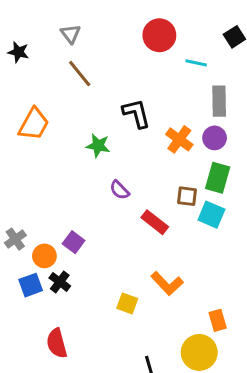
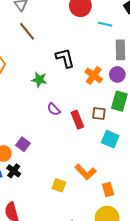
cyan square: (211, 215) -> (110, 139), moved
red rectangle: (155, 222) -> (77, 120), moved, turned 30
orange rectangle: (218, 320) -> (108, 189), moved

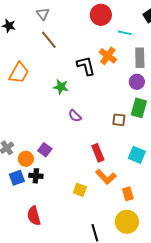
orange cross: (94, 75) -> (108, 56), moved
red rectangle: (77, 120) -> (98, 153), moved
cyan square: (110, 139) -> (137, 155), moved
black cross: (14, 171) -> (36, 176), turned -32

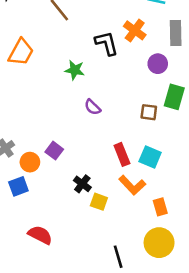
purple circle: (137, 82) -> (158, 64), moved
cyan square: (137, 155) -> (150, 157), moved
black cross: (36, 176) -> (82, 184), moved, turned 32
red semicircle: (34, 216) -> (40, 235), turned 132

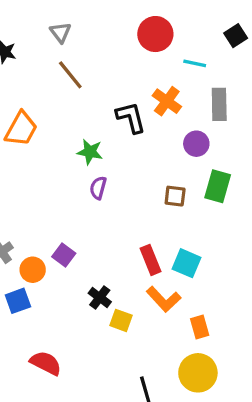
purple semicircle: (93, 107) -> (98, 188), moved, turned 60
brown square: (149, 112) -> (175, 196), moved

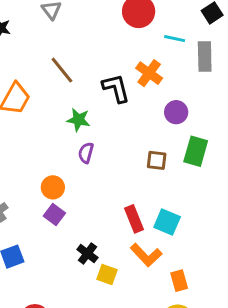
brown line: (70, 75) -> (62, 70), moved
gray rectangle: (219, 104) -> (205, 57), moved
orange circle: (33, 270) -> (53, 187), moved

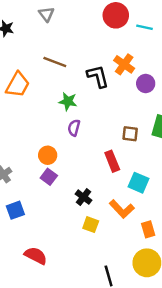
cyan line: (175, 39) -> (144, 27), moved
brown line: (62, 70) -> (55, 62), turned -30
purple circle: (176, 112) -> (146, 83), moved
red rectangle: (134, 219) -> (112, 161), moved
black cross: (87, 254) -> (83, 197), moved

